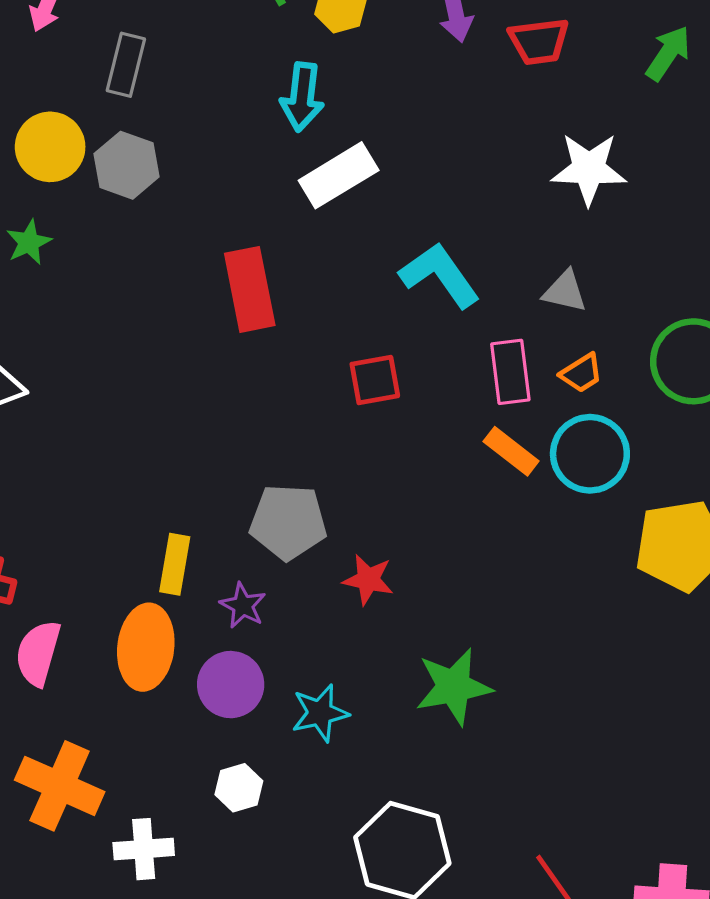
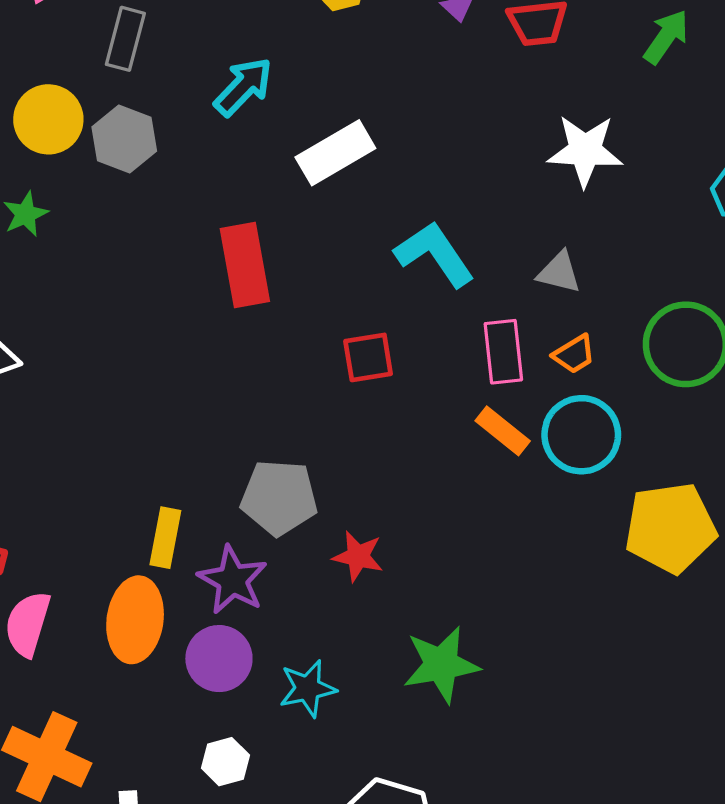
cyan arrow: (302, 97) -> (243, 87), moved, turned -144
purple star: (243, 606) -> (233, 580), size x1.5

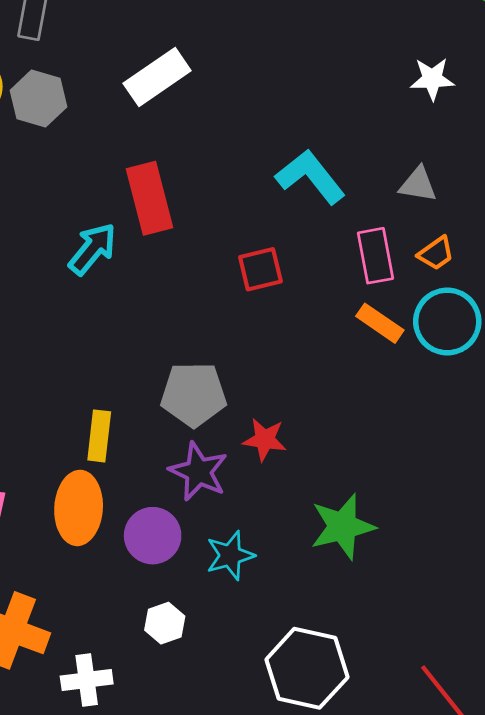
cyan arrow: (243, 87) -> (93, 249), moved
white star: (585, 151) -> (432, 79), size x0.7
white rectangle: (335, 153) -> (157, 77), moved
purple star: (233, 580) -> (199, 472), moved

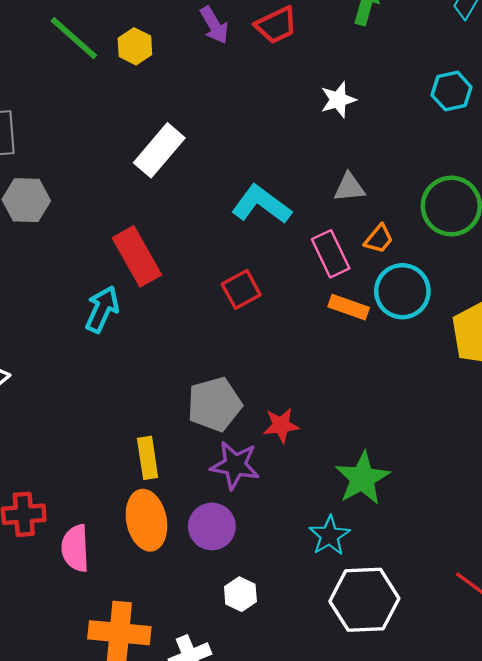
white rectangle: (157, 77) -> (159, 150), moved
cyan star: (230, 555) -> (329, 536), moved

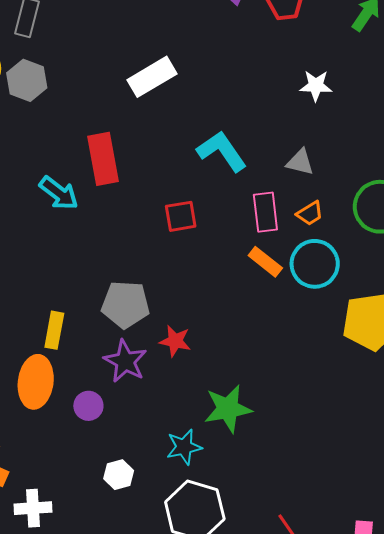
cyan arrow: (102, 309) -> (59, 193), turned 84
purple circle: (212, 526) -> (88, 406), size x0.7
white hexagon: (240, 594) -> (119, 475), moved

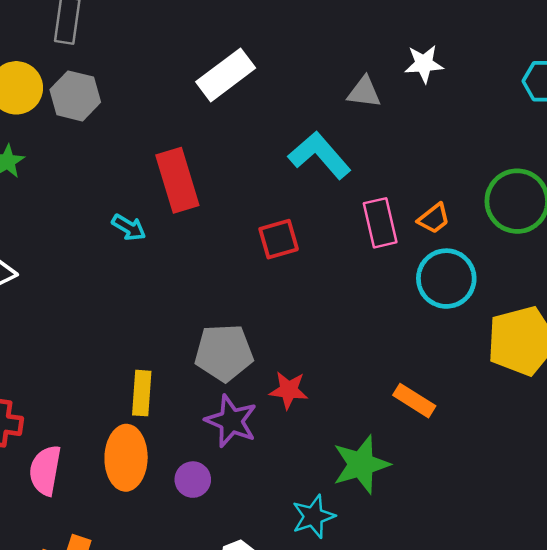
gray triangle: (300, 162) -> (364, 92), moved
cyan arrow: (59, 193) -> (129, 227), size x0.7
orange rectangle: (265, 262) -> (414, 401), moved

